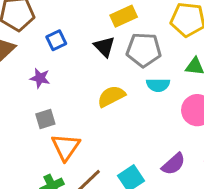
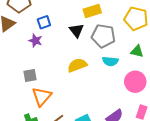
purple star: (40, 78) -> (35, 41), moved

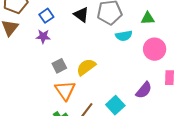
yellow semicircle: (77, 65) -> (86, 67), moved
gray square: (30, 76) -> (59, 66), moved

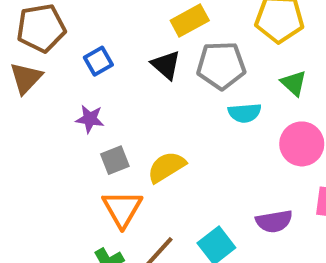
green triangle: (148, 18) -> (294, 83), turned 40
purple star: (43, 36) -> (90, 119), moved
purple semicircle: (144, 90) -> (274, 221), turned 36

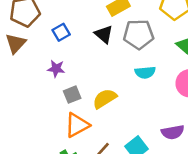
cyan semicircle: (245, 113) -> (145, 72), moved
orange triangle: (122, 209) -> (77, 125), turned 32

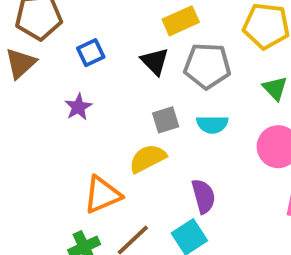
purple star: (56, 69) -> (78, 107), turned 30
gray square: (72, 95) -> (166, 120), moved
purple semicircle: (173, 132) -> (204, 196), moved, turned -100

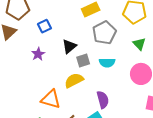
black triangle: (155, 61) -> (69, 46), moved, turned 35
gray pentagon: (207, 66) -> (104, 33), turned -30
orange triangle: (102, 195) -> (51, 99), turned 40

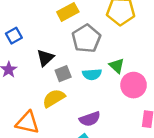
green triangle: (139, 44) -> (117, 66), moved
purple semicircle: (103, 100) -> (90, 119), turned 90

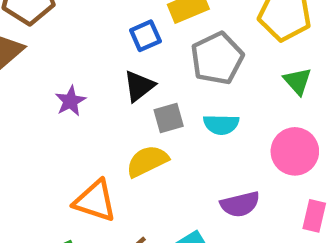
blue square: (14, 36) -> (145, 36), moved
green triangle: (117, 66) -> (298, 81), moved
purple semicircle: (90, 119) -> (240, 204), moved

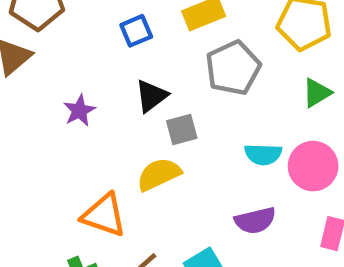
blue square: (145, 36) -> (136, 31), moved
green triangle: (298, 81) -> (317, 93), turned 40
cyan semicircle: (221, 124) -> (263, 154), moved

